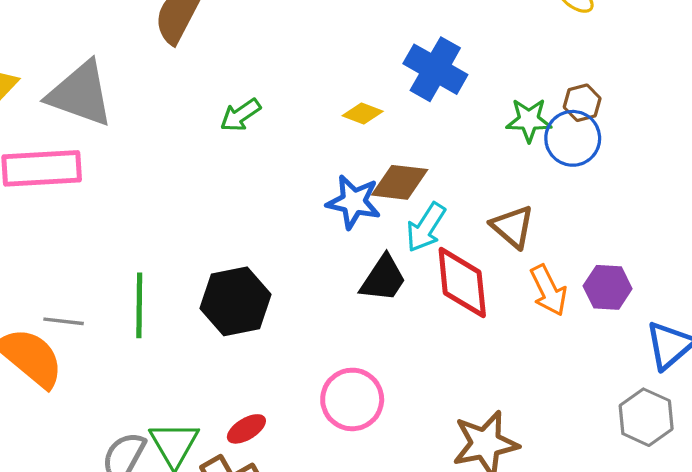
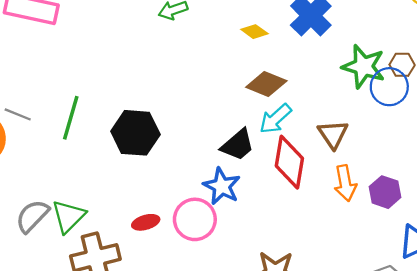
green star: (529, 120) -> (364, 67), size x1.4
blue star: (353, 202) -> (222, 186), moved
red ellipse: (246, 429) -> (146, 222), moved

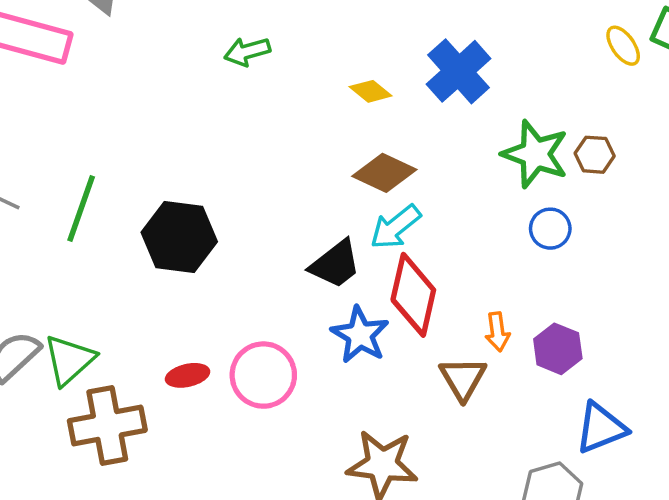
blue circle: (389, 87) -> (550, 229), moved, size x0.7
brown triangle: (333, 134) -> (463, 379), moved
orange arrow: (345, 183) -> (497, 332), size x0.7
blue star: (222, 186) -> (360, 335), moved

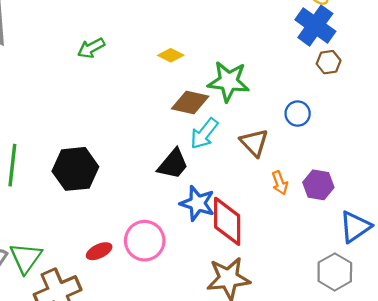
blue cross: (459, 71) -> (315, 26), moved
green star: (535, 154) -> (228, 81), moved
brown hexagon: (595, 155) -> (329, 62), moved
red diamond: (413, 295) -> (227, 221), moved
brown triangle: (463, 379) -> (254, 143), moved

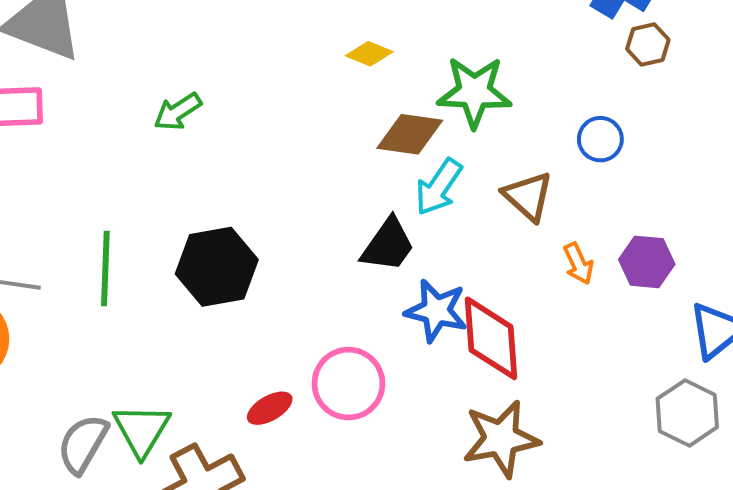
green arrow: (91, 48) -> (178, 112), moved

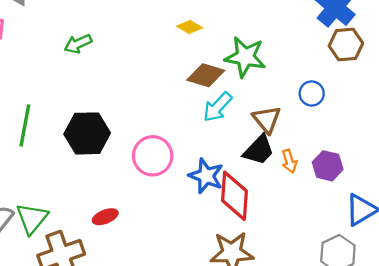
brown hexagon: (648, 44) -> (346, 45), size x1.4
black trapezoid: (388, 245) -> (259, 150), moved
pink circle: (348, 384) -> (153, 156), moved

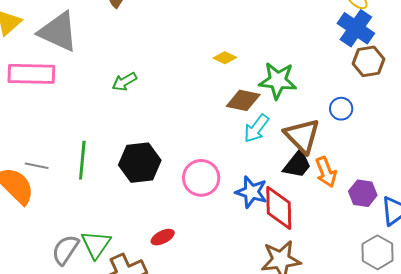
brown triangle: (267, 119) -> (302, 136), size x1.4
orange arrow: (289, 161) -> (326, 172), size x1.4
purple hexagon: (328, 166) -> (363, 193), moved

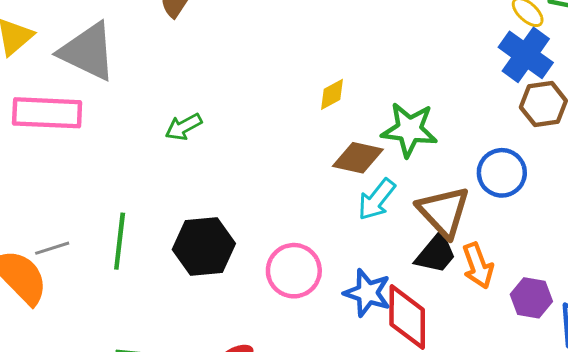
yellow diamond: (225, 58) -> (332, 94), turned -55
blue circle: (341, 109) -> (502, 173), size x1.4
gray line: (37, 166) -> (52, 248), turned -30

